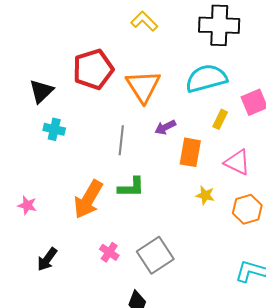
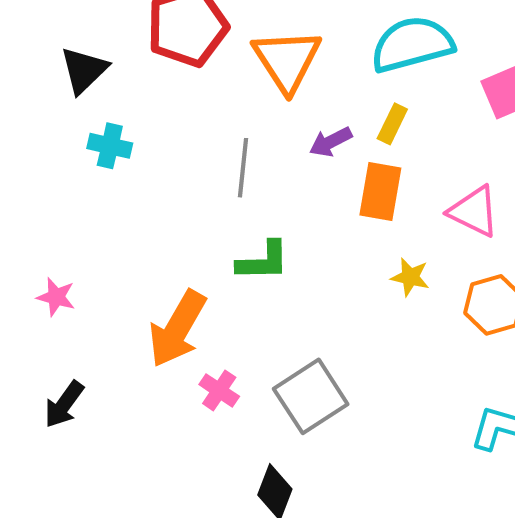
yellow rectangle: (220, 119) -> (392, 124), moved
orange arrow: (88, 199) -> (177, 329), moved
black arrow: (47, 259) -> (64, 404), moved

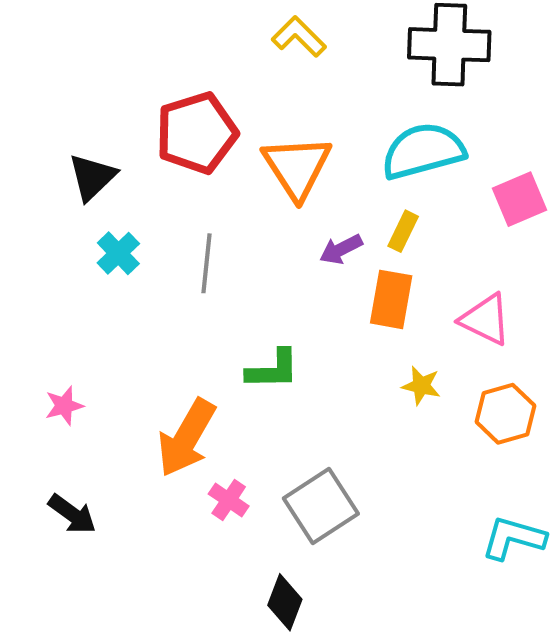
cyan cross: (110, 146) -> (118, 253), turned 33
gray line: (243, 168) -> (207, 263), moved
pink star: (56, 297) -> (64, 406), turned -30
black arrow: (64, 404) -> (72, 514), turned -90

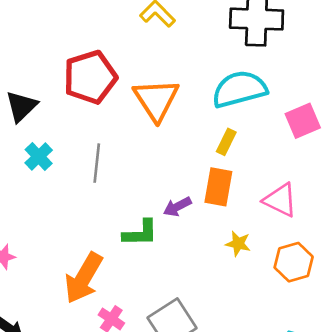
purple arrow: (341, 249) -> (177, 207), moved

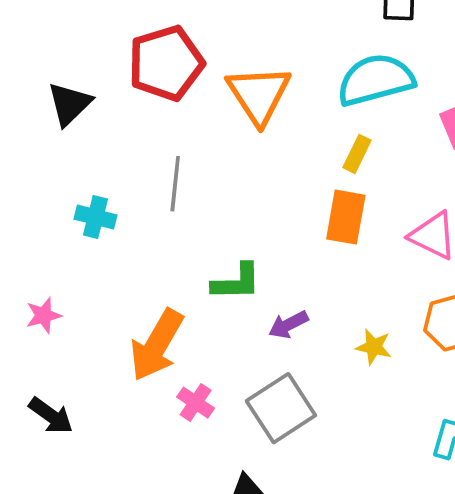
cyan cross: (39, 156) -> (95, 217), moved, turned -32
purple arrow: (177, 207) -> (288, 325), moved
yellow star: (238, 244) -> (374, 347), moved

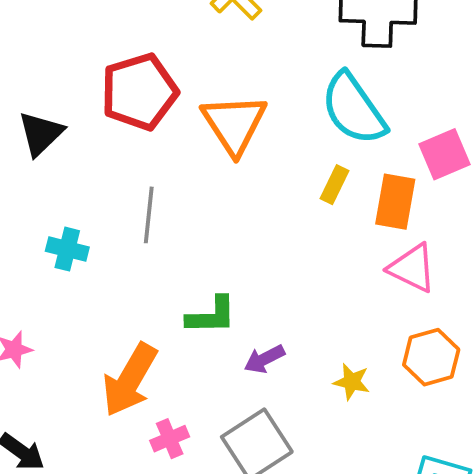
cyan semicircle: (376, 80) -> (353, 109), turned -110
orange rectangle: (346, 217) -> (395, 202), moved
pink cross: (196, 403) -> (170, 439), turned 33

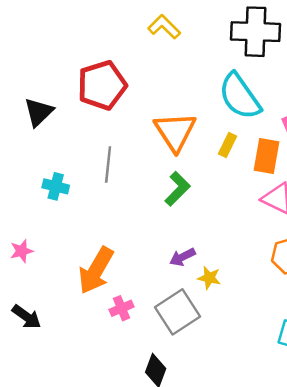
orange triangle: (234, 124) -> (175, 132), moved
green L-shape: (211, 315) -> (178, 189), moved, turned -44
yellow star: (352, 382) -> (209, 278), moved

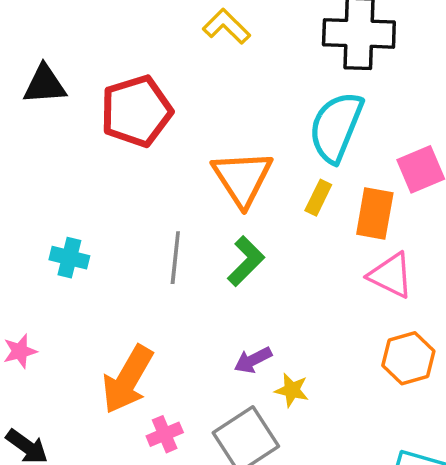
cyan semicircle: (240, 96) -> (336, 127), turned 57
black triangle: (39, 112) -> (45, 85), moved, turned 40
gray line: (108, 164) -> (175, 258), moved

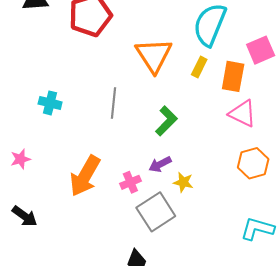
green L-shape: (246, 261) -> (166, 121), moved
pink cross: (165, 434) -> (130, 182), moved

